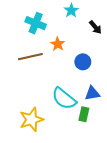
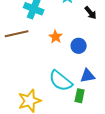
orange star: (58, 44) -> (56, 37), moved
brown line: (30, 57) -> (17, 34), moved

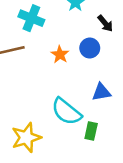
blue circle: (79, 46) -> (90, 48), moved
blue triangle: (88, 76) -> (101, 92), moved

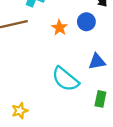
green rectangle: (91, 131) -> (100, 99), moved
yellow star: (26, 138) -> (20, 111), moved, size x0.6

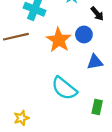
orange star: (59, 28) -> (59, 40), size x1.6
blue triangle: (97, 62) -> (95, 62), moved

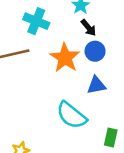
black arrow: (97, 14) -> (89, 28), moved
blue triangle: (95, 62) -> (96, 85), moved

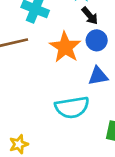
cyan semicircle: (72, 115) -> (72, 107), turned -48

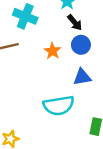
orange star: (65, 47) -> (52, 51), size x0.6

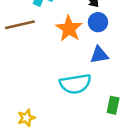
orange star: (52, 51) -> (69, 28), size x1.5

